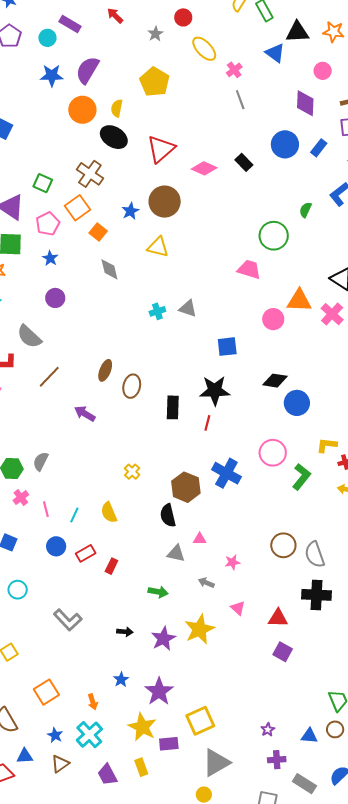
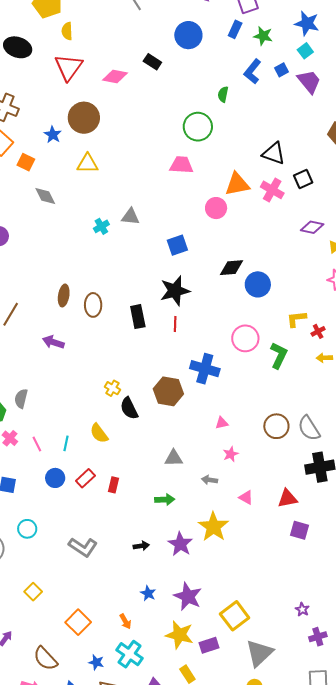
yellow semicircle: (117, 108) -> (67, 31), moved
black ellipse: (114, 137) -> (18, 47), moved
blue rectangle: (319, 148) -> (235, 29), moved
black semicircle: (168, 515) -> (129, 408), moved
pink triangle: (200, 539) -> (222, 423), moved

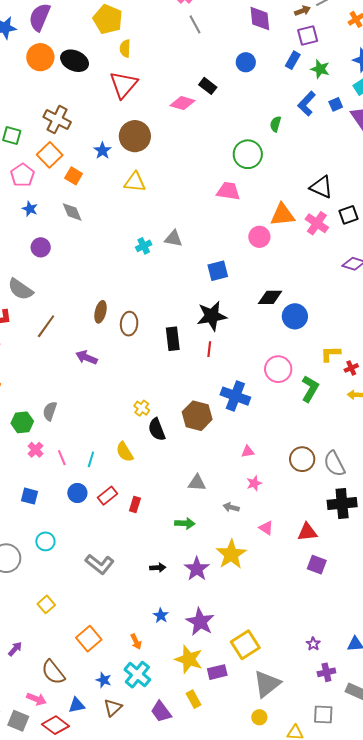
blue circle: (188, 35) -> (246, 62), size x0.7
pink diamond: (115, 77) -> (182, 103), moved
gray diamond: (45, 196) -> (72, 212), moved

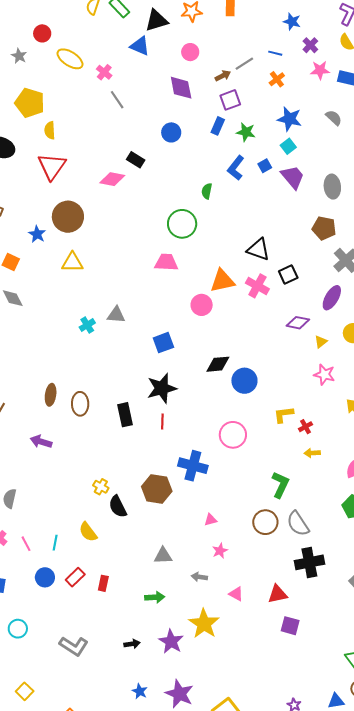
green L-shape: (310, 389) -> (280, 485), moved

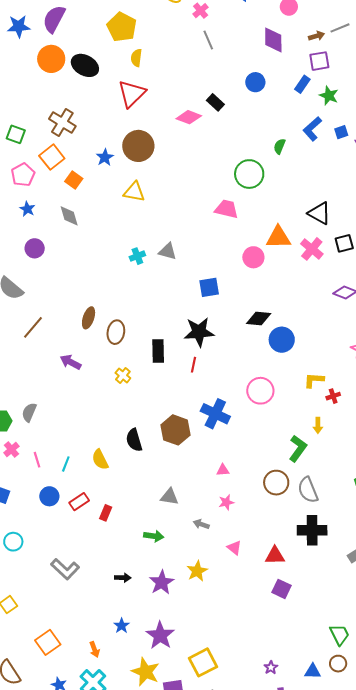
yellow arrow: (312, 453) -> (318, 425), moved, turned -98
yellow cross: (101, 487) -> (123, 375), moved
yellow star: (204, 624) -> (197, 571), size x0.7

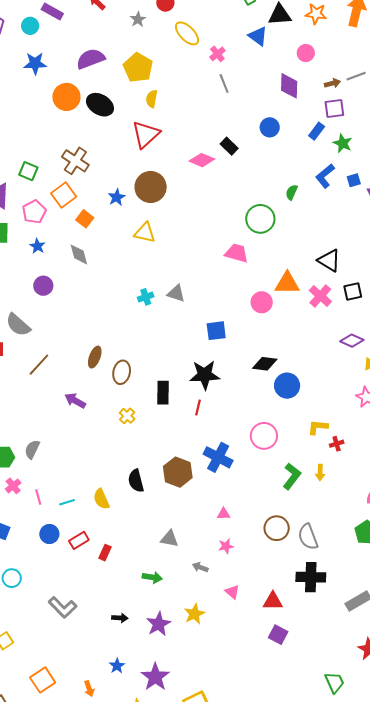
purple semicircle: (54, 19) -> (91, 59), moved, turned 40
green L-shape: (298, 448) -> (292, 476), moved
cyan line: (66, 464) -> (67, 502), turned 49

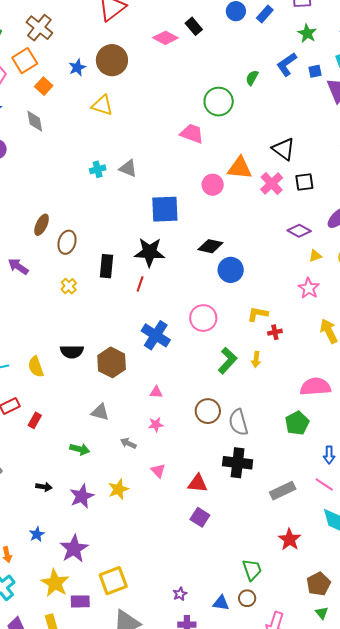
blue rectangle: (317, 131) -> (265, 14), moved
blue square: (216, 331) -> (165, 209), size x1.4
brown hexagon: (178, 472) -> (112, 362), moved
black semicircle: (136, 481) -> (72, 352), turned -80

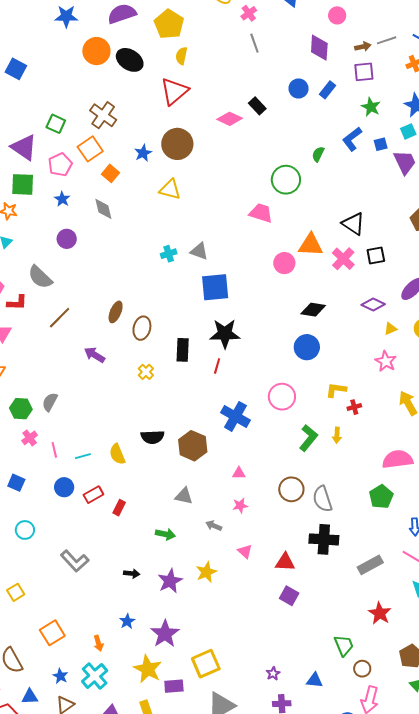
blue square: (165, 209) -> (215, 287), moved
black diamond: (210, 246) -> (313, 310), moved
brown circle: (247, 598) -> (362, 669), moved

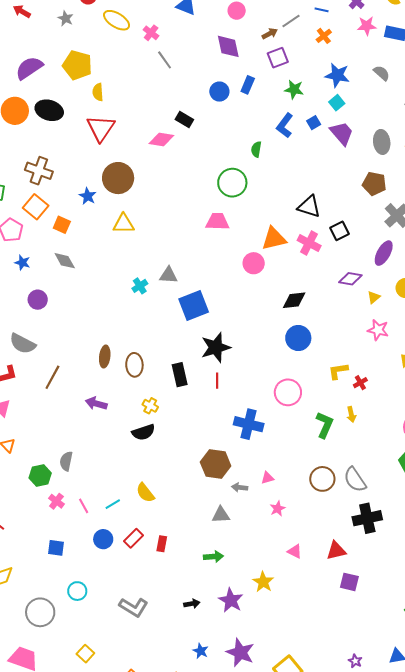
black semicircle: (152, 437) -> (143, 432), moved
gray arrow: (214, 526) -> (240, 487), moved

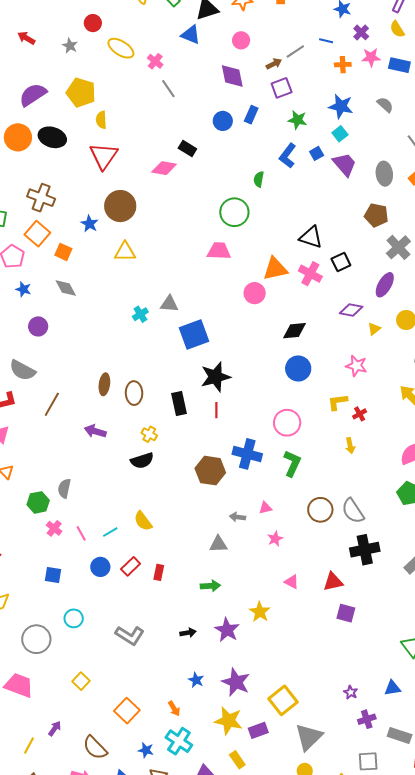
orange cross: (324, 36) -> (343, 65), moved, turned 35
pink star: (378, 330) -> (356, 366), moved
green L-shape: (325, 425) -> (292, 463), moved
brown hexagon: (216, 464) -> (210, 471), moved

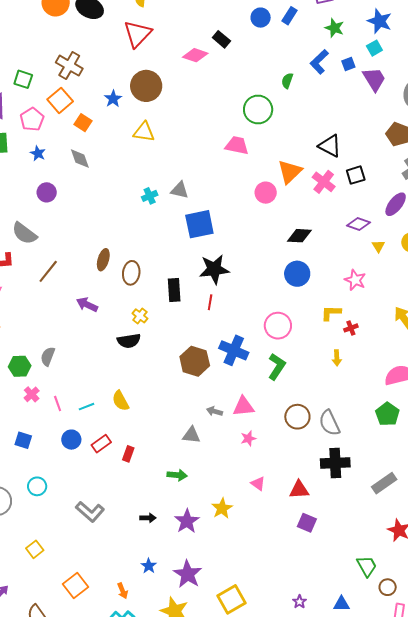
orange triangle: (275, 269) -> (290, 172), turned -40
yellow triangle: (374, 329) -> (378, 246), turned -32
pink triangle: (265, 508) -> (243, 406), size x1.6

